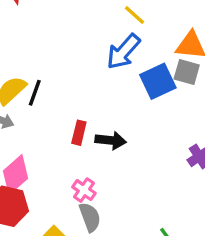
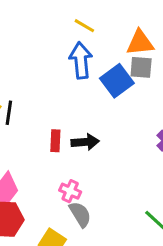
blue arrow: (123, 52) -> (81, 60), turned 144

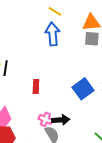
blue square: (117, 81) -> (83, 89), moved
black arrow: (85, 142) -> (61, 120), moved

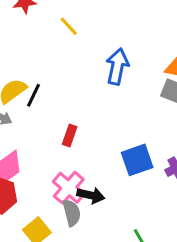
yellow line: (55, 11) -> (69, 26), moved
pink cross: (45, 119) -> (69, 188), size x1.5

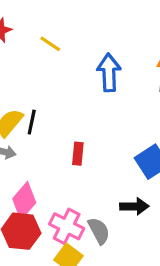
pink cross: (69, 188) -> (67, 226), moved
black arrow: (91, 195) -> (134, 206), moved

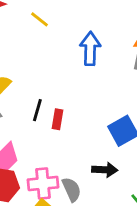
black line: (32, 122) -> (37, 110), moved
pink cross: (67, 226) -> (43, 183), turned -36

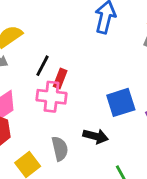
pink cross: (43, 183) -> (51, 97), moved

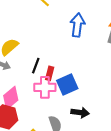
blue square: (121, 102) -> (67, 84), moved

